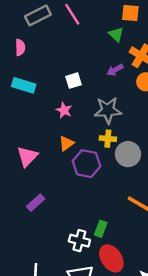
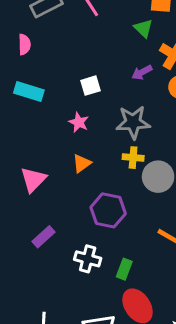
purple hexagon: (87, 164) -> (108, 210), moved
white cross: (79, 241) -> (88, 259), moved

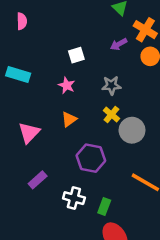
cyan rectangle: (29, 91) -> (18, 75), moved
gray star: (133, 122) -> (111, 85), size x0.7
yellow cross: (133, 158) -> (111, 114), turned 35

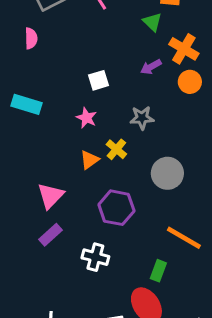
yellow cross: (111, 114) -> (116, 149), moved
pink triangle: (29, 133) -> (50, 196), moved
green rectangle: (104, 207) -> (158, 271), moved

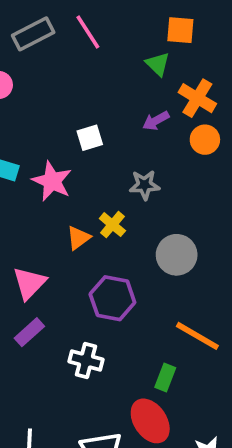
pink star: (86, 118) -> (52, 181), moved, size x1.5

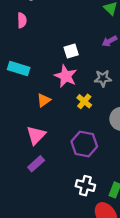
pink star: (52, 181) -> (66, 76), moved
orange triangle: (78, 238) -> (44, 100), moved
white cross: (86, 361) -> (85, 186), moved

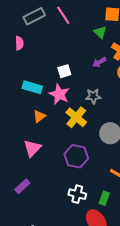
cyan rectangle: (19, 68) -> (32, 87), moved
yellow cross: (84, 101) -> (76, 117), size x1.5
purple rectangle: (36, 164) -> (22, 186), moved

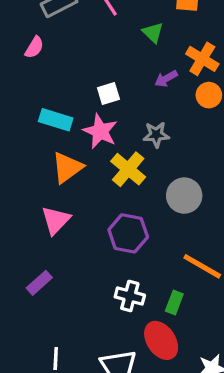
green triangle: (100, 32) -> (153, 33), moved
pink semicircle: (19, 43) -> (34, 47), turned 32
orange triangle: (39, 116) -> (67, 168), size x1.5

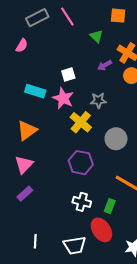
orange triangle: (67, 168) -> (27, 130), moved
pink triangle: (56, 220) -> (24, 165), moved

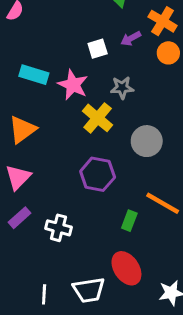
white square: (68, 75) -> (98, 49), moved
white cross: (82, 202) -> (59, 228), moved
green rectangle: (110, 206) -> (129, 221), moved
white line: (35, 241) -> (44, 294), moved

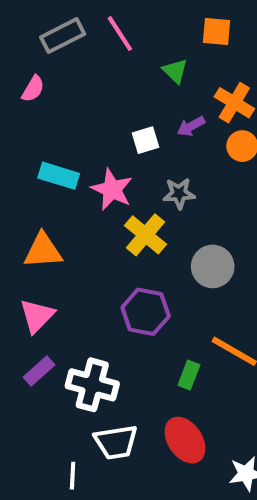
orange triangle: (22, 130) -> (43, 251), turned 32
white cross: (59, 228) -> (92, 385), size x1.4
white trapezoid: (89, 290) -> (116, 442), moved

